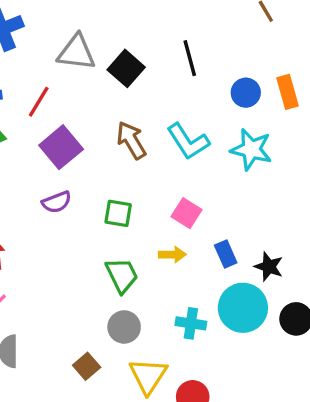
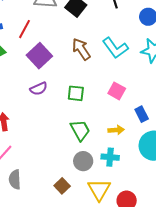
yellow arrow: (172, 255) -> (116, 130), moved
cyan cross: (191, 323) -> (110, 157), moved

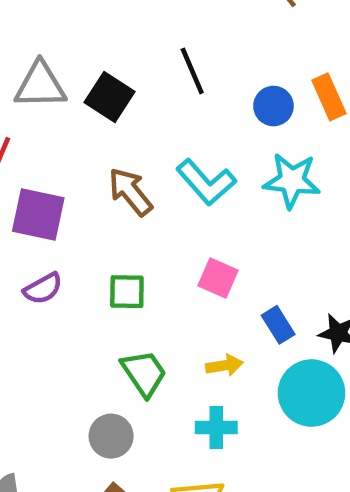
purple square: (39, 56) -> (38, 214), turned -30
gray circle: (83, 161) -> (111, 436), moved

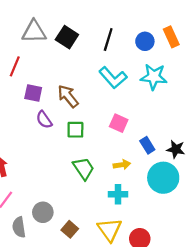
black line: (192, 71) -> (108, 40), moved, turned 40
brown arrow: (130, 192) -> (68, 96), moved
purple square: (38, 214) -> (33, 93), size x0.7
purple semicircle: (43, 289) -> (44, 120), moved, turned 84
gray circle: (111, 436) -> (43, 212), moved

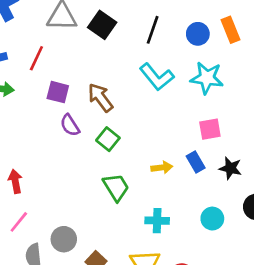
pink square: (119, 123) -> (210, 129), moved, turned -36
green square: (75, 130) -> (108, 139), turned 36
yellow arrow: (122, 165) -> (162, 167), moved
cyan circle: (163, 178) -> (212, 219), moved, size x0.6

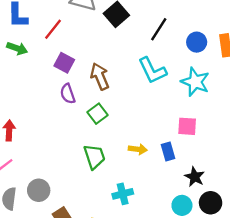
black star: (230, 168) -> (195, 177), moved
cyan circle: (212, 219) -> (182, 205), moved
cyan cross: (157, 221) -> (123, 194), turned -30

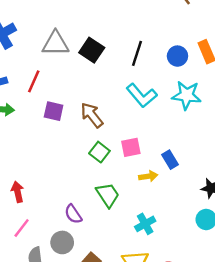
purple semicircle: (68, 94) -> (73, 214), moved
pink square: (187, 126) -> (131, 147), moved
blue rectangle: (168, 152) -> (170, 160), moved

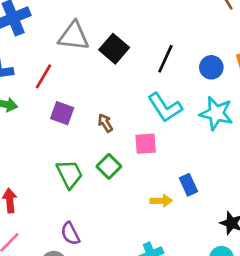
brown arrow: (92, 115) -> (105, 123), size x0.6
pink square: (131, 147) -> (146, 144), moved
green trapezoid: (108, 195) -> (70, 174), moved

